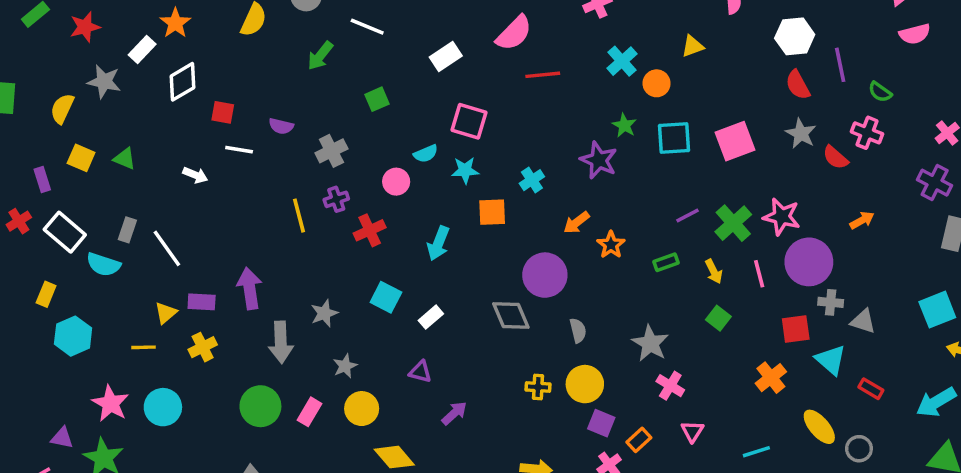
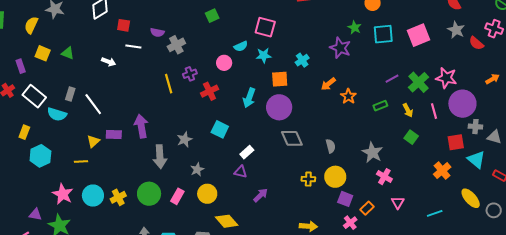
gray cross: (331, 151) -> (176, 45), moved
purple circle: (545, 275) -> (279, 107), moved
white rectangle: (431, 317) -> (247, 152), moved
yellow cross: (203, 347) -> (118, 197), moved

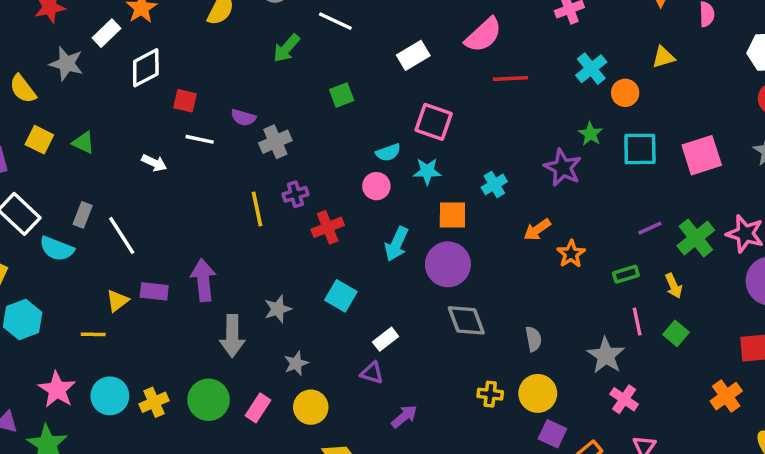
yellow semicircle: (31, 25) -> (23, 89), turned -66
pink circle: (224, 63) -> (376, 186), moved
pink line: (434, 111) -> (637, 322), moved

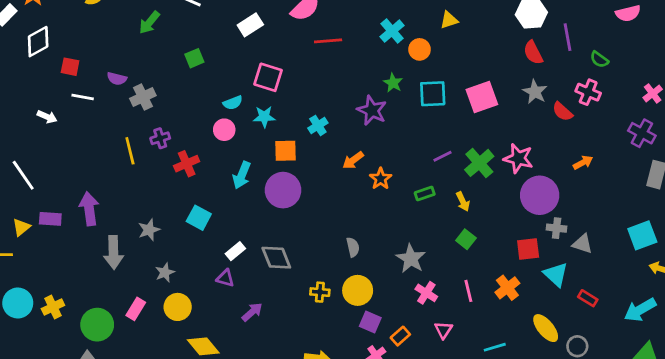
gray diamond: (466, 320) -> (276, 258), moved
pink line: (637, 322) -> (468, 291), moved
green circle: (209, 400) -> (97, 325), moved

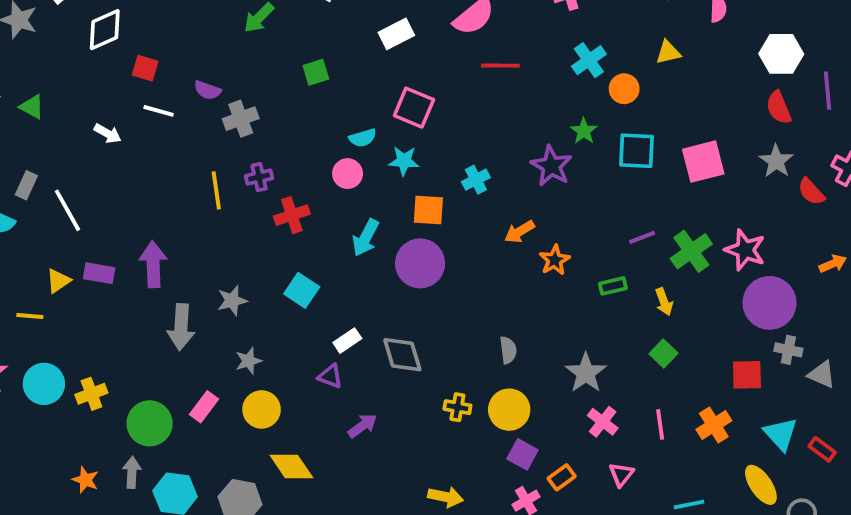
cyan triangle: (556, 274) -> (781, 434), moved

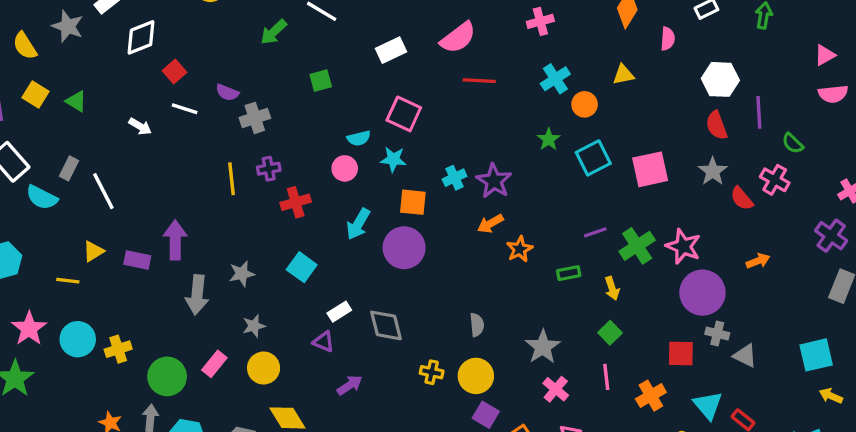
red square: (145, 68) -> (175, 72), turned 30
cyan square: (637, 151) -> (593, 158), turned -32
purple star: (551, 166) -> (494, 181), moved
purple rectangle: (99, 273) -> (137, 260), moved
pink line: (660, 424) -> (606, 377), moved

